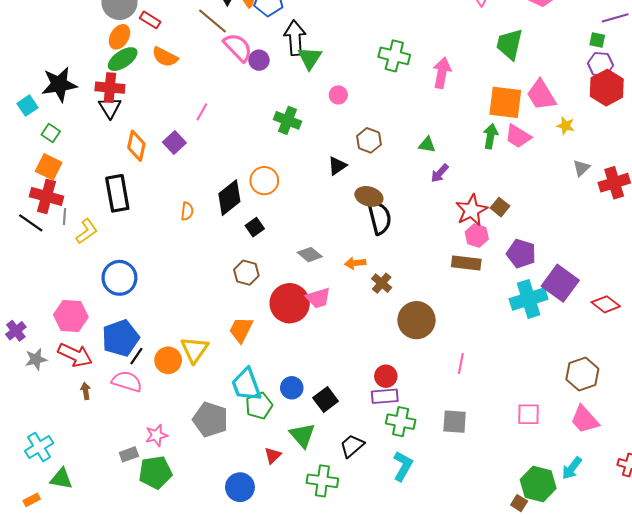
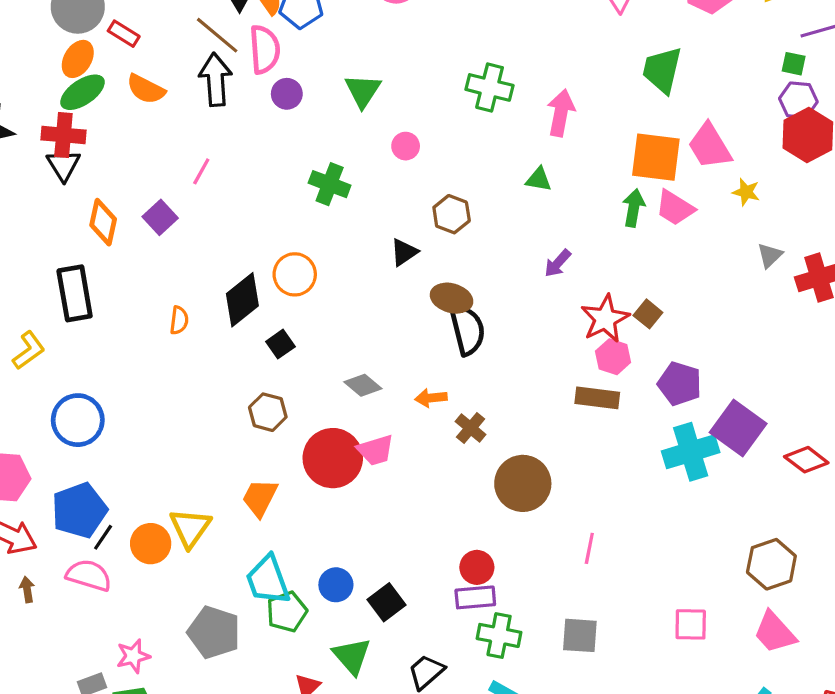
black arrow: (295, 38) -> (216, 80), moved
pink semicircle: (238, 47) -> (265, 49), moved, turned 40
green triangle: (427, 145) -> (539, 179), moved

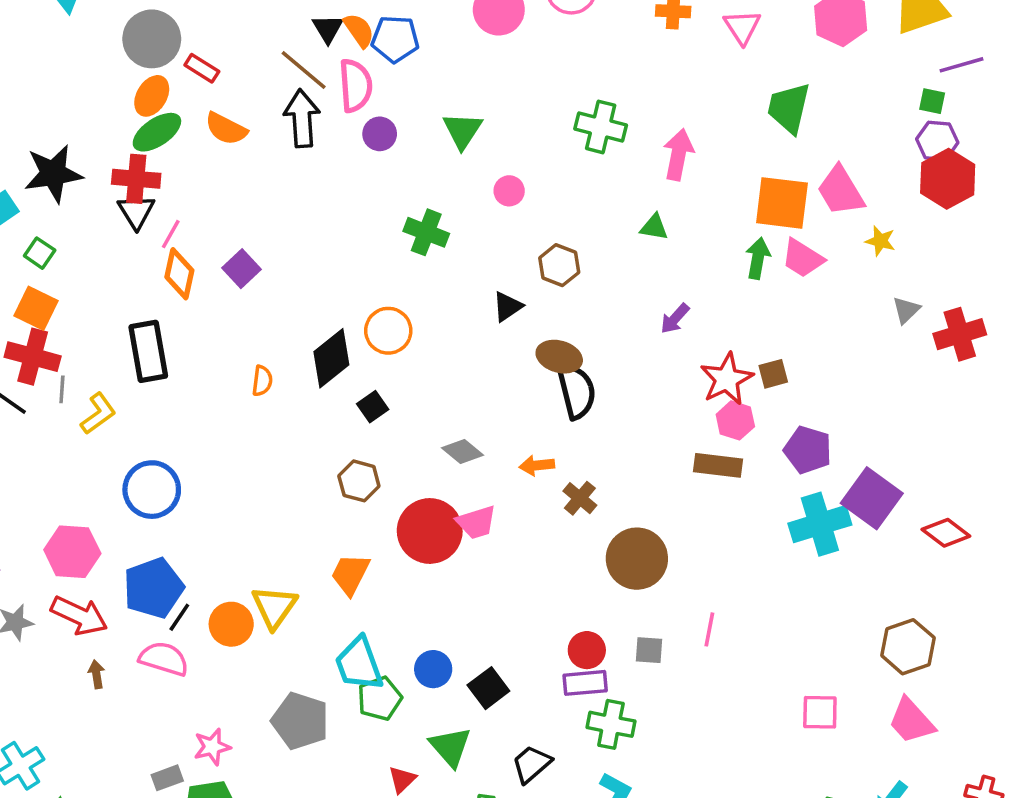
pink line: (201, 171) -> (171, 234), moved
brown square: (648, 314) -> (773, 374), turned 36
gray square: (580, 635) -> (649, 650), moved, size x0.7

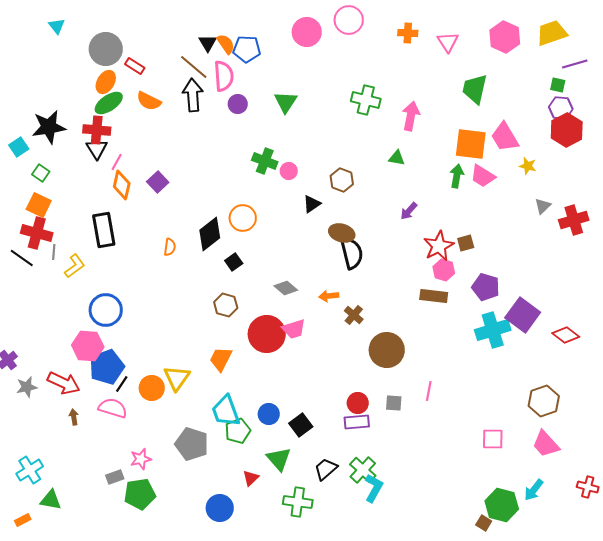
pink circle: (509, 191) -> (289, 171), moved
pink hexagon: (72, 552) -> (88, 346), moved
green cross: (611, 724) -> (363, 470), moved, turned 32

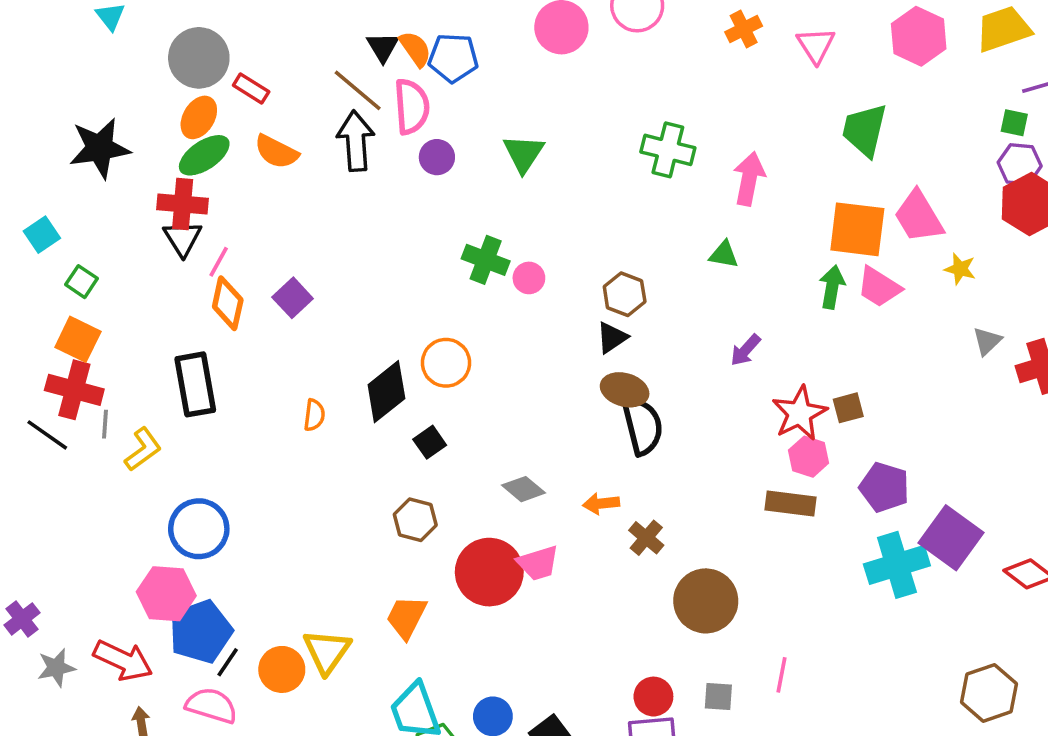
orange cross: (408, 33) -> (744, 29), turned -30
black star: (49, 127) -> (100, 148), moved
black triangle: (312, 204) -> (612, 338), moved

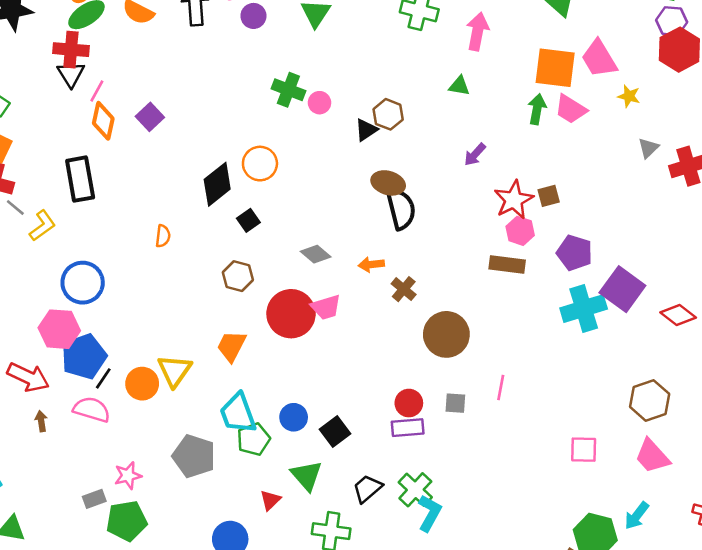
black triangle: (612, 338) -> (366, 130), moved
orange semicircle: (314, 415) -> (163, 236), moved
gray line: (105, 424) -> (15, 208), turned -54

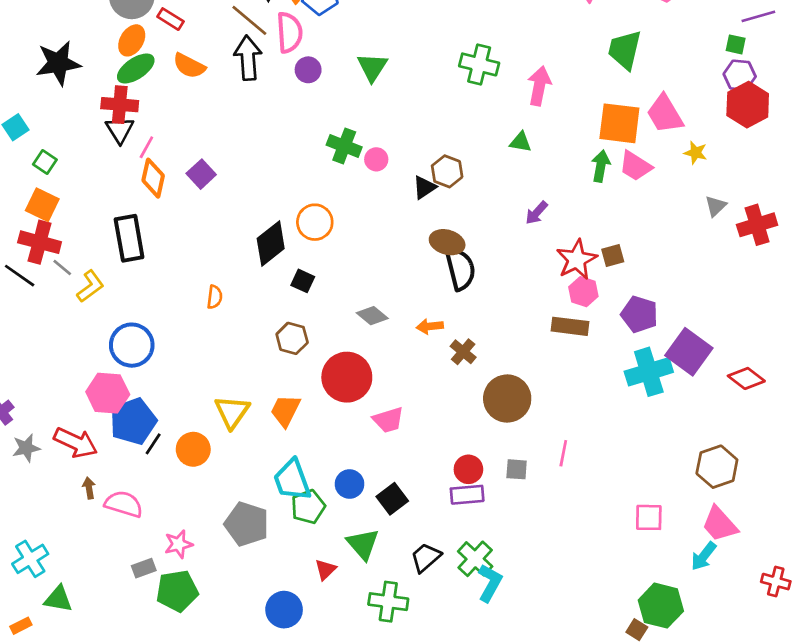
black square: (248, 220) -> (303, 281), turned -30
pink trapezoid: (326, 307) -> (388, 420), moved
yellow triangle: (175, 371) -> (232, 412), moved
pink semicircle: (92, 409) -> (124, 504), moved
cyan arrow: (637, 516) -> (704, 556), moved

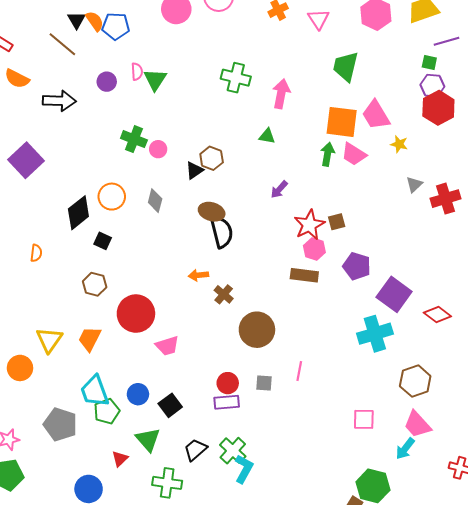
pink semicircle: (289, 32) -> (137, 72), moved, size x0.6
black arrow: (248, 58) -> (59, 101), moved, turned 96
purple square: (201, 174) -> (26, 160), size x1.6
gray diamond: (372, 316) -> (155, 201), moved, turned 65
cyan cross: (649, 372) -> (375, 334), moved

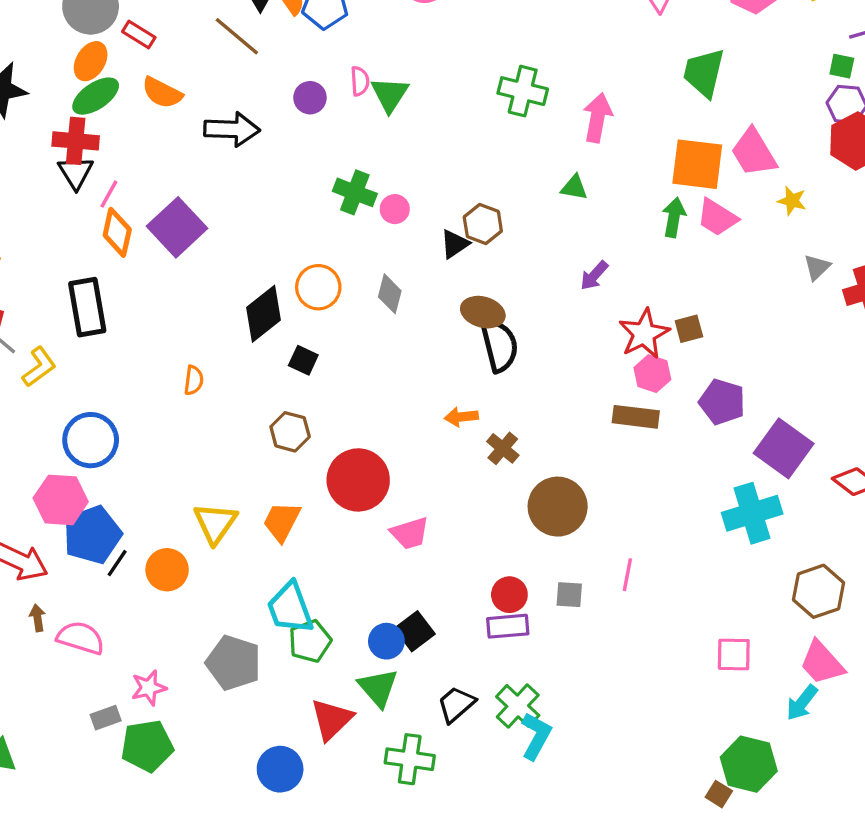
blue circle: (138, 394) -> (386, 641), moved
red triangle: (120, 459) -> (332, 719), size x1.6

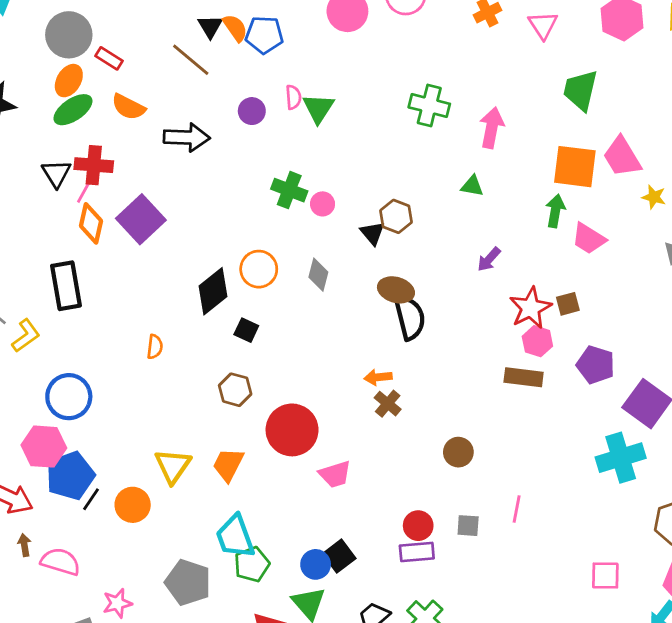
red cross: (76, 141) -> (94, 165), moved
pink trapezoid: (717, 217) -> (589, 239), moved
black triangle: (455, 244) -> (372, 233), turned -36
brown cross: (503, 448) -> (388, 404), moved
brown circle: (558, 507) -> (458, 452), size x0.6

